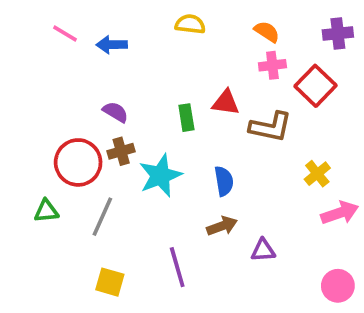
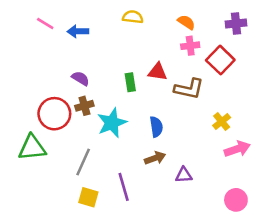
green triangle: (46, 211) -> (32, 148), size x1.6
gray line: (102, 217) -> (83, 162), moved
yellow square: (110, 282) -> (88, 197), moved

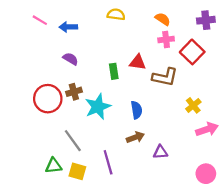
purple semicircle: (80, 78) -> (71, 59), moved
green triangle: (32, 148) -> (53, 166), moved, size x0.7
gray line: (83, 162) -> (73, 141), turned -60

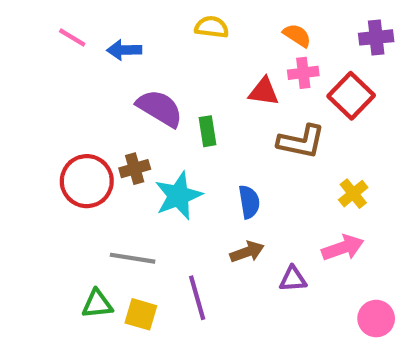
purple semicircle: (71, 59) -> (160, 108), moved, size x1.6
red triangle: (138, 62) -> (264, 92), moved
pink arrow: (207, 129) -> (343, 248), moved
gray line: (73, 141) -> (133, 258), turned -45

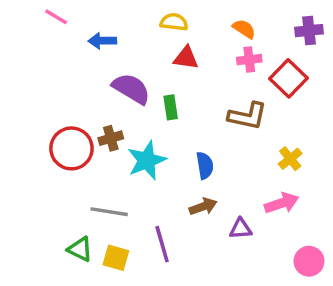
pink line: (72, 37) -> (56, 17), moved
red triangle: (264, 92) -> (186, 58), moved
green triangle: (97, 304) -> (80, 249), turned 32

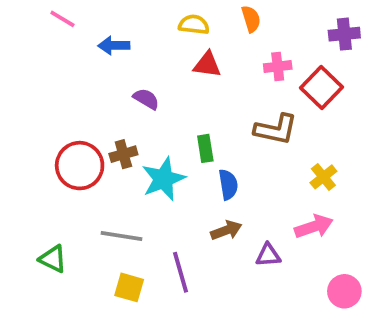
orange semicircle: (244, 29) -> (251, 19), moved, turned 40
purple semicircle: (131, 89) -> (146, 99), size x0.6
green rectangle: (171, 107) -> (205, 148), moved
green triangle: (80, 249) -> (53, 259), moved

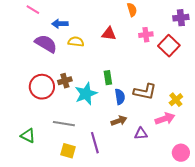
yellow semicircle: (194, 25) -> (76, 42), moved
purple semicircle: (146, 99) -> (46, 44), moved, size x1.6
brown L-shape: (276, 129) -> (145, 92), moved
yellow cross: (323, 177) -> (176, 100), moved

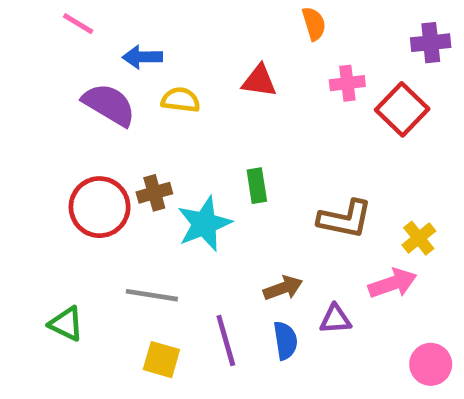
blue semicircle: (120, 97) -> (285, 340), moved

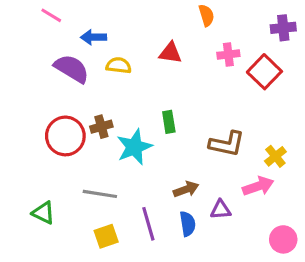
yellow square: (161, 360) -> (106, 236), turned -35

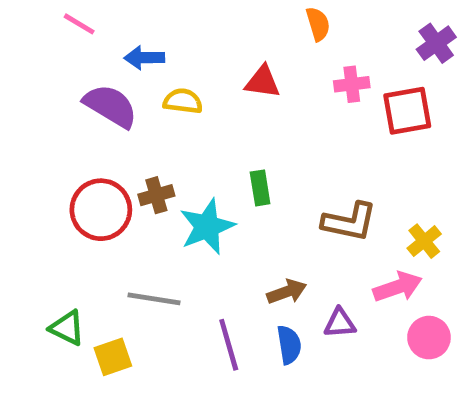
purple cross: (283, 28) -> (436, 43), turned -30
red square: (264, 72) -> (407, 111), turned 36
yellow square: (106, 236) -> (113, 357), moved
pink circle: (283, 239) -> (429, 338), moved

